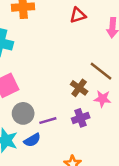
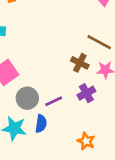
blue semicircle: (32, 140) -> (41, 124), turned -42

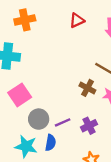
purple cross: (86, 93) -> (89, 126), moved

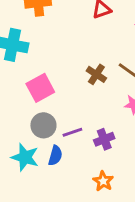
brown cross: (87, 88) -> (96, 74), moved
pink square: (20, 95) -> (40, 88), moved

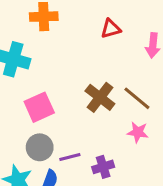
brown cross: (96, 74) -> (100, 97), size x1.4

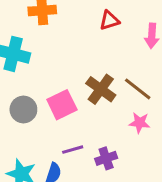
pink square: (39, 107) -> (62, 105), moved
gray circle: (40, 147) -> (23, 109), moved

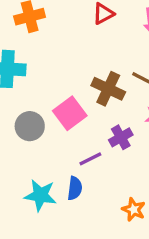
purple cross: (106, 158) -> (121, 137), moved

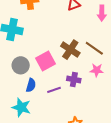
purple cross: (121, 137) -> (74, 80), turned 32
blue semicircle: (75, 188) -> (31, 85), moved

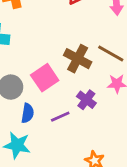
purple cross: (74, 80) -> (86, 100), turned 32

